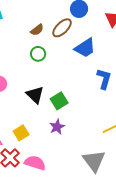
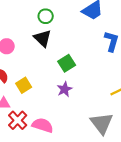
black triangle: (35, 95) -> (43, 38), moved
yellow square: (21, 133) -> (24, 85), moved

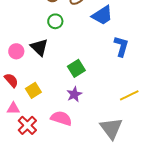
black triangle: (43, 38) -> (39, 47), moved
pink semicircle: (43, 125) -> (61, 118), moved

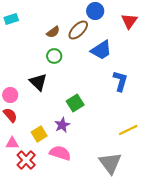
pink circle: (16, 51) -> (10, 95), moved
yellow square: (33, 90) -> (39, 134), moved
purple star: (74, 94) -> (62, 125), moved

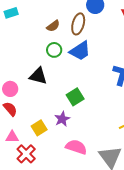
brown ellipse: (78, 30) -> (78, 24), turned -30
blue trapezoid: (101, 50) -> (80, 51), moved
black triangle: (38, 82) -> (38, 76), turned -30
pink semicircle: (60, 153) -> (76, 147), moved

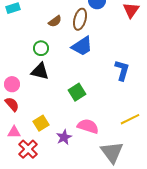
green circle: (54, 50) -> (41, 48), moved
purple star: (62, 119) -> (64, 137), moved
pink semicircle: (76, 147) -> (88, 126), moved

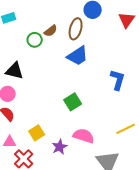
green circle: (41, 48) -> (35, 40), moved
black triangle: (40, 71) -> (15, 71), moved

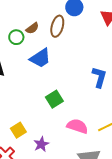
blue trapezoid: (78, 56) -> (40, 58), moved
pink semicircle: (84, 136) -> (77, 126), moved

